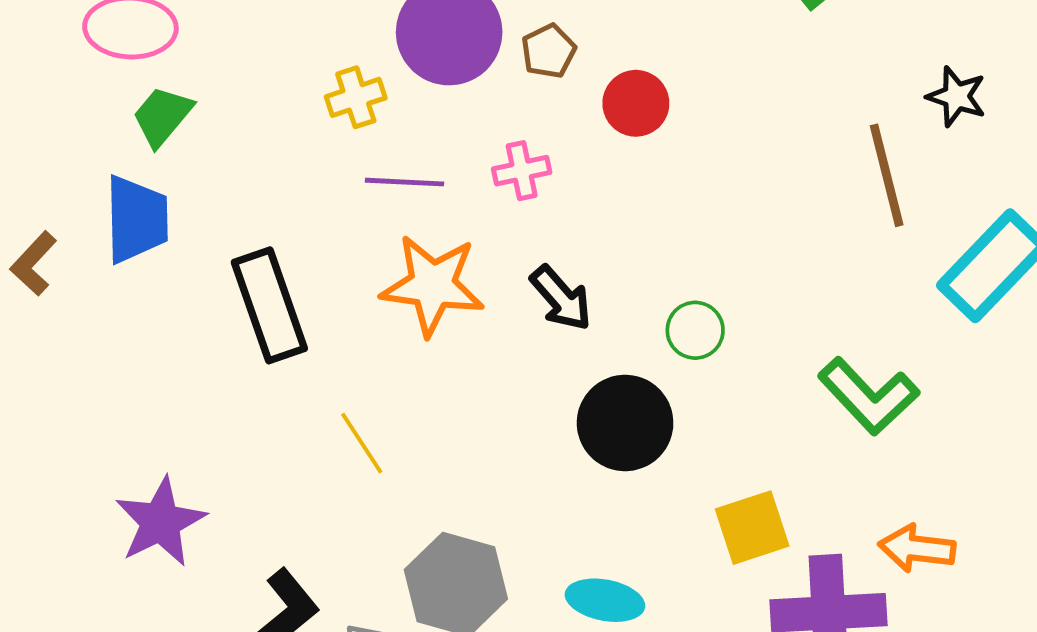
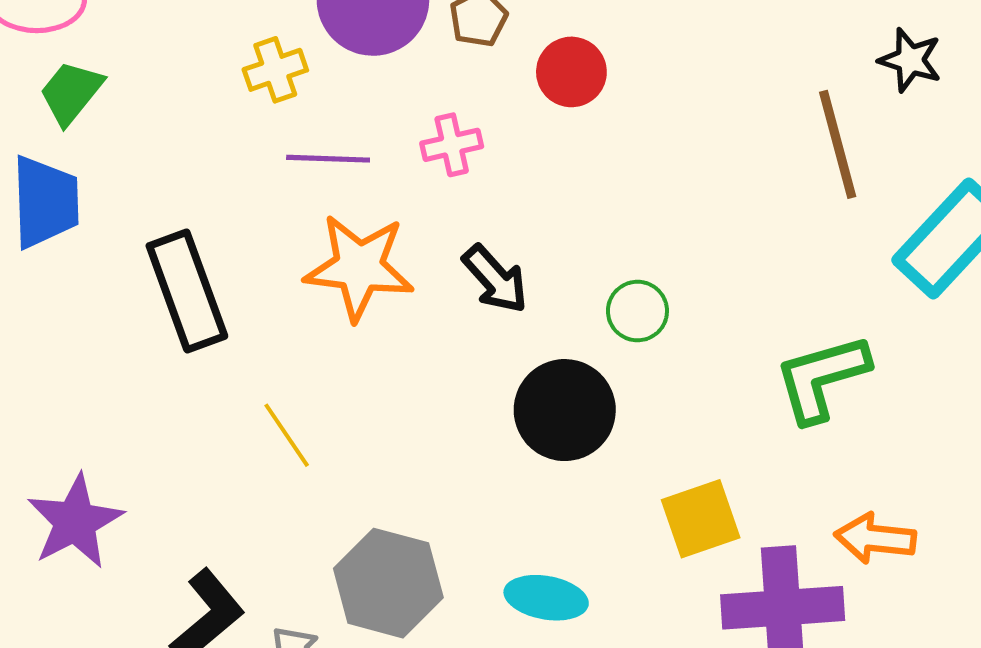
green L-shape: (869, 396) -> (822, 378), turned 118

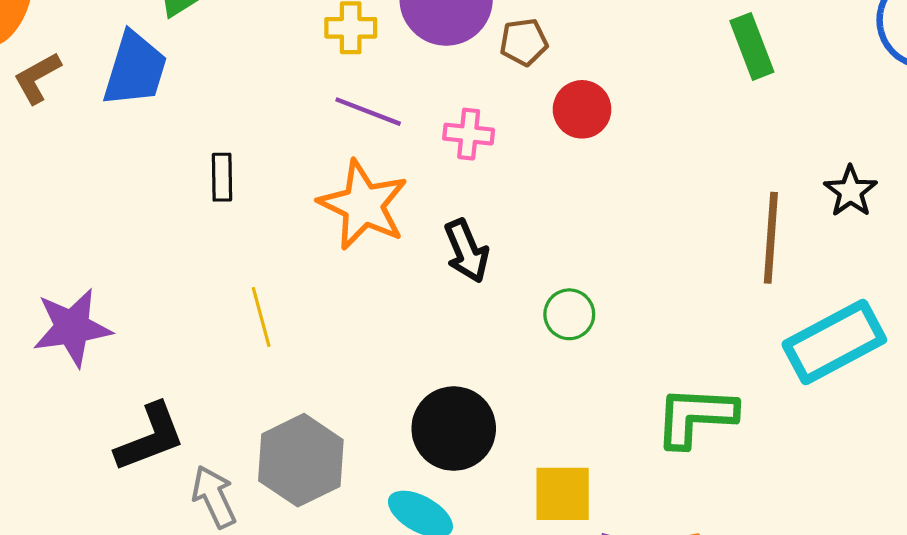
black rectangle: (187, 291) -> (222, 177), size x0.5
black circle: (565, 410) -> (454, 429), moved

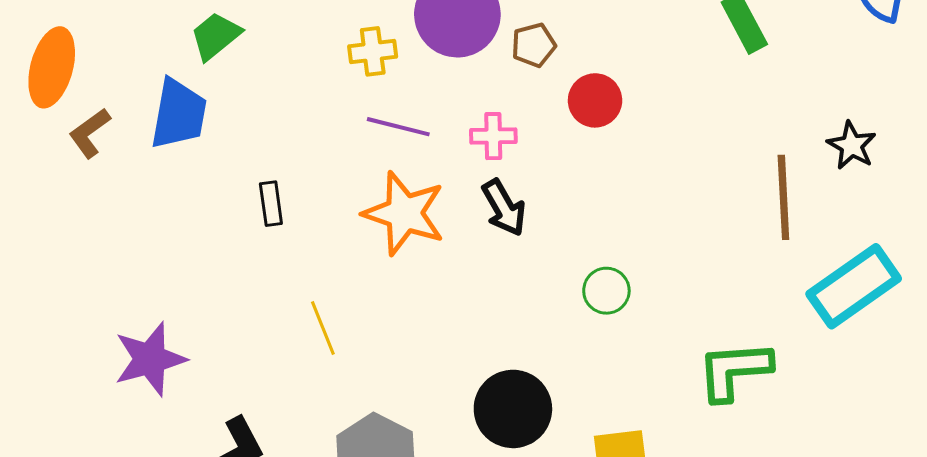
black arrow: (467, 251) -> (504, 208), moved

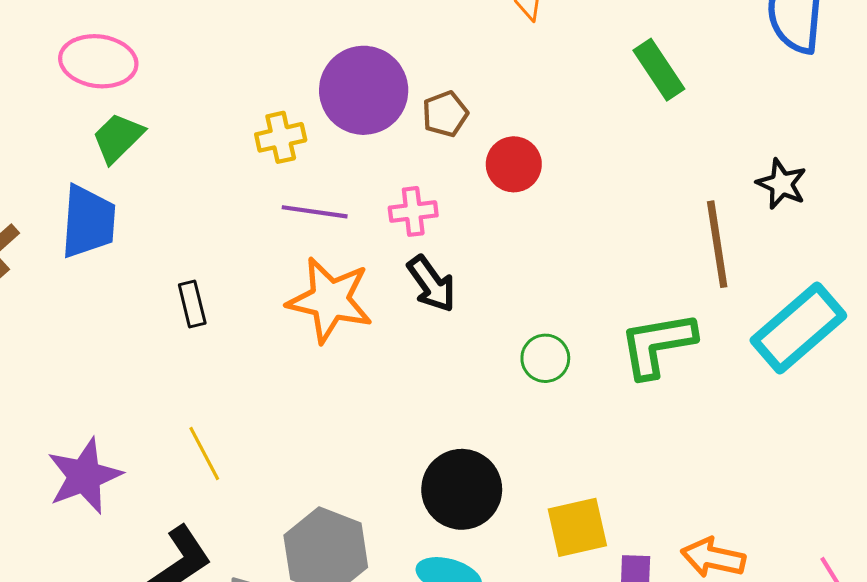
yellow line: (323, 328) -> (204, 454), moved
green L-shape: (734, 370) -> (657, 345), moved

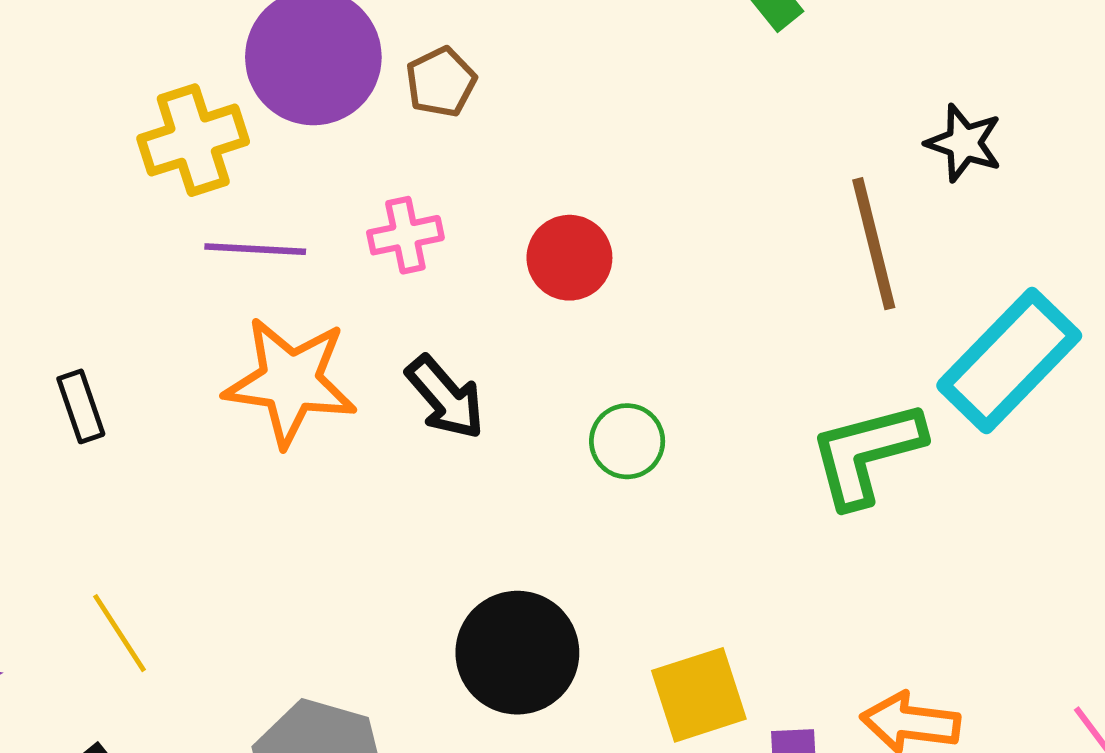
yellow cross: (281, 137) -> (193, 140), size x1.4
red circle: (514, 164) -> (569, 258), moved
black arrow: (431, 284) -> (445, 397), moved
green L-shape: (657, 345) -> (867, 453), moved

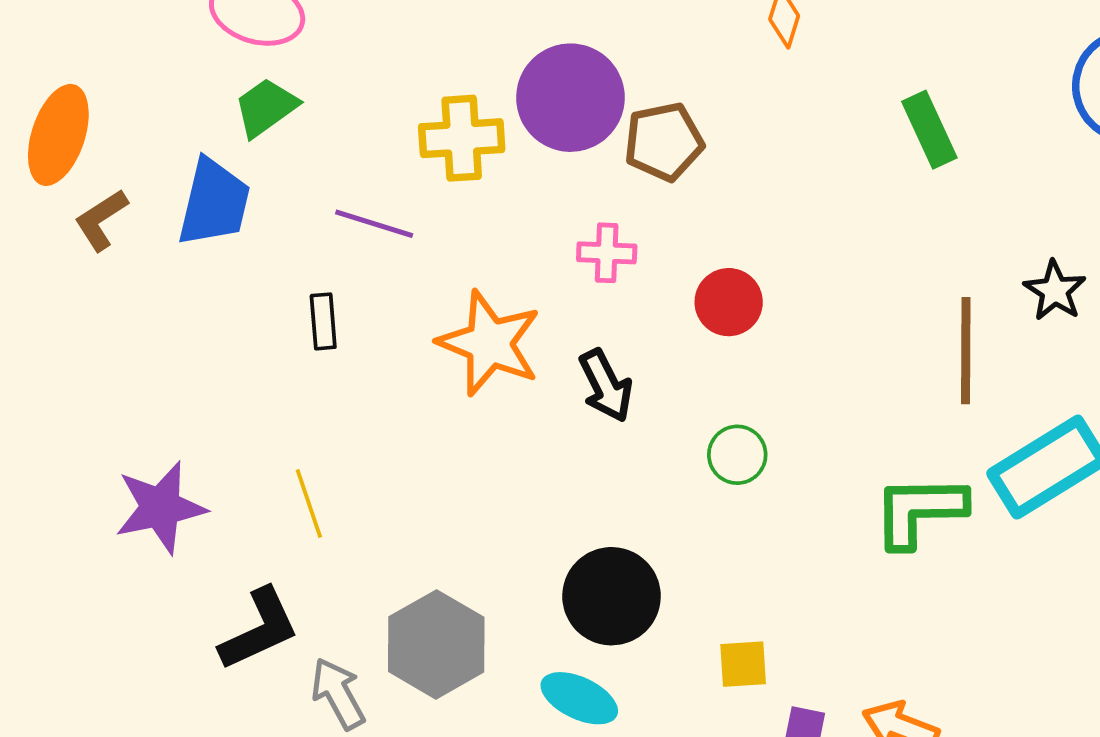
brown pentagon: (441, 82) -> (664, 142), size x1.4
purple line: (255, 249) -> (374, 224), moved
yellow square: (699, 695) -> (743, 664), size x0.7

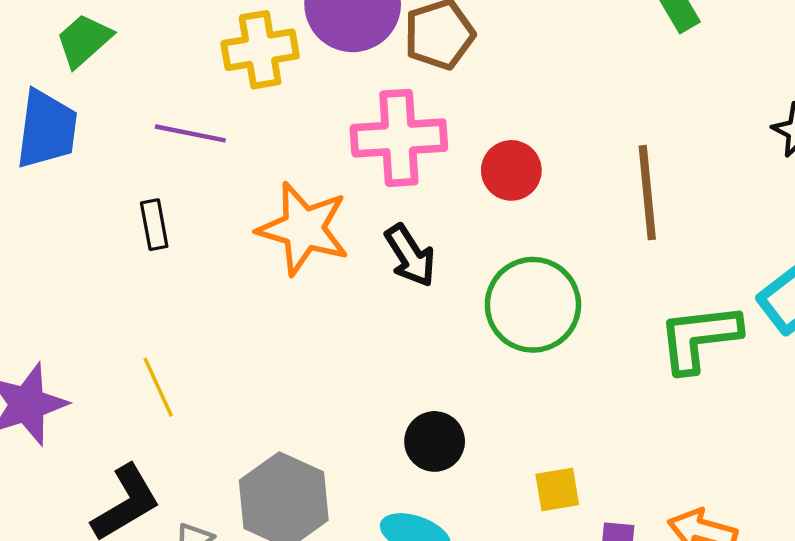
pink cross: (607, 253) -> (399, 138), size x1.8
brown line: (966, 351) -> (647, 193), moved
green circle: (737, 455) -> (533, 305), size x1.8
black circle: (612, 596) -> (435, 441), size x0.7

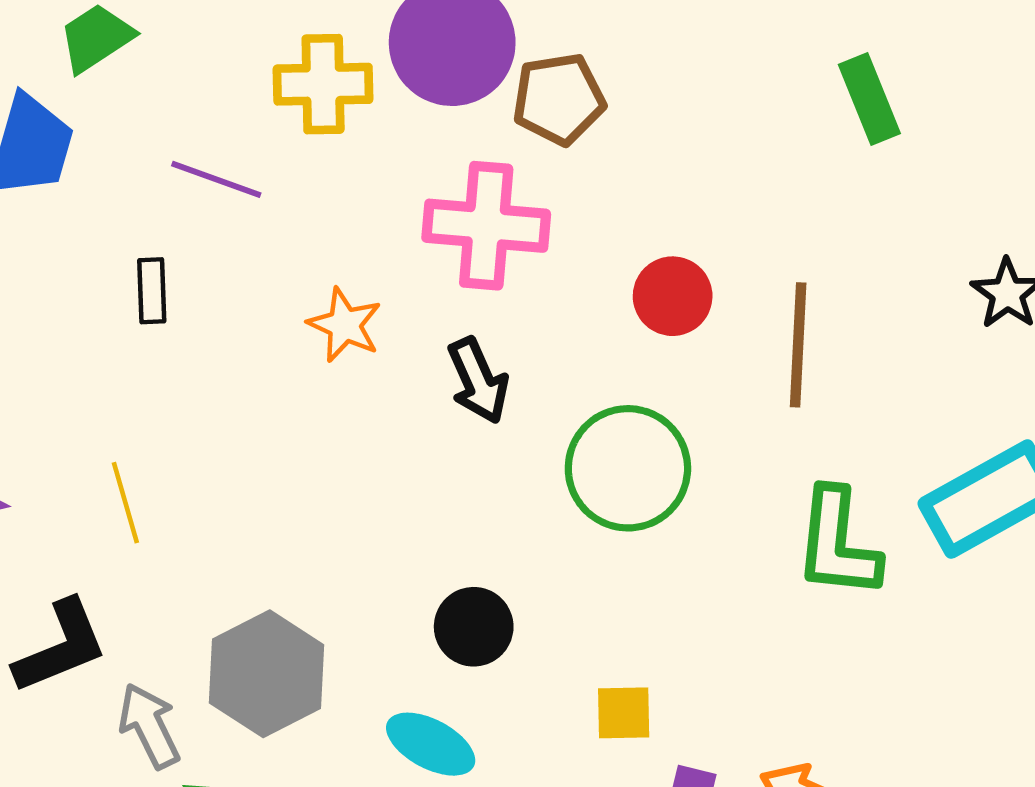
red circle: (511, 170) -> (673, 296), moved
orange star: (303, 229) -> (345, 325), size x0.6
green L-shape: (699, 338) -> (837, 543), turned -86

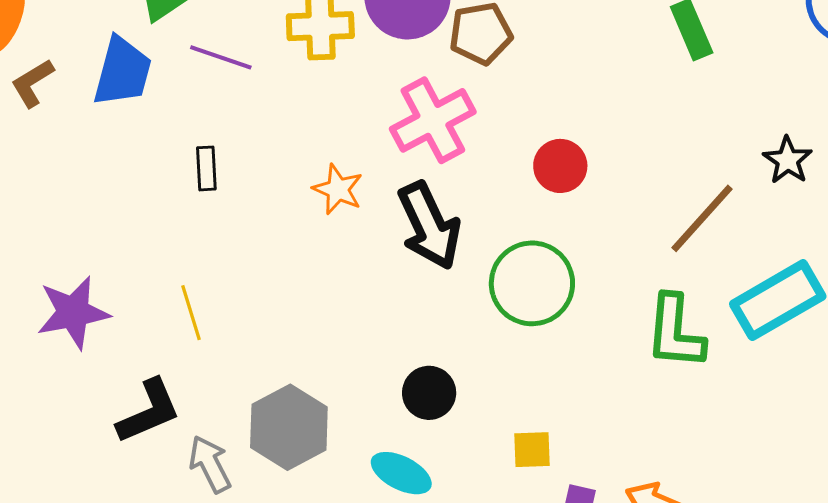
purple line: (216, 179) -> (221, 57), moved
pink cross: (486, 226) -> (433, 120), turned -32
brown line: (798, 345) -> (702, 218), moved, turned 40
black arrow: (478, 381) -> (429, 226), size x1.5

